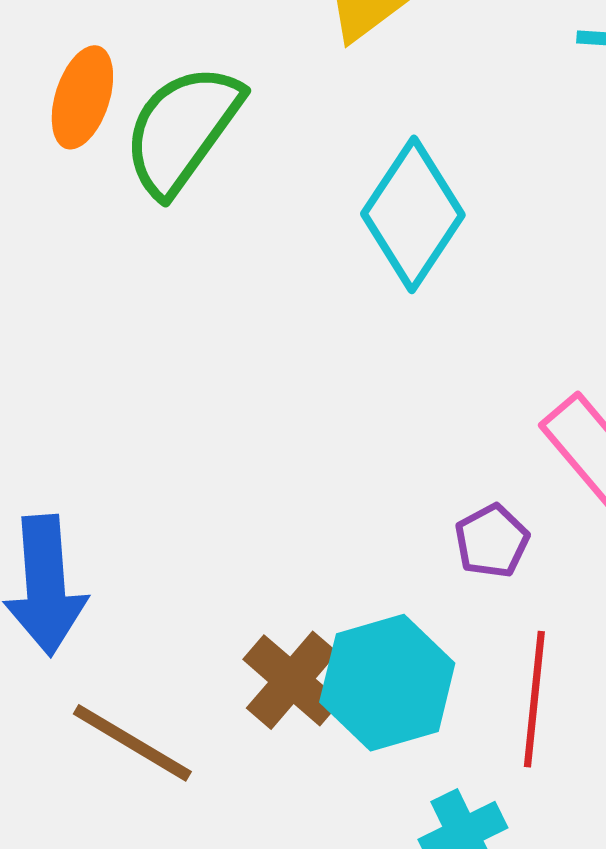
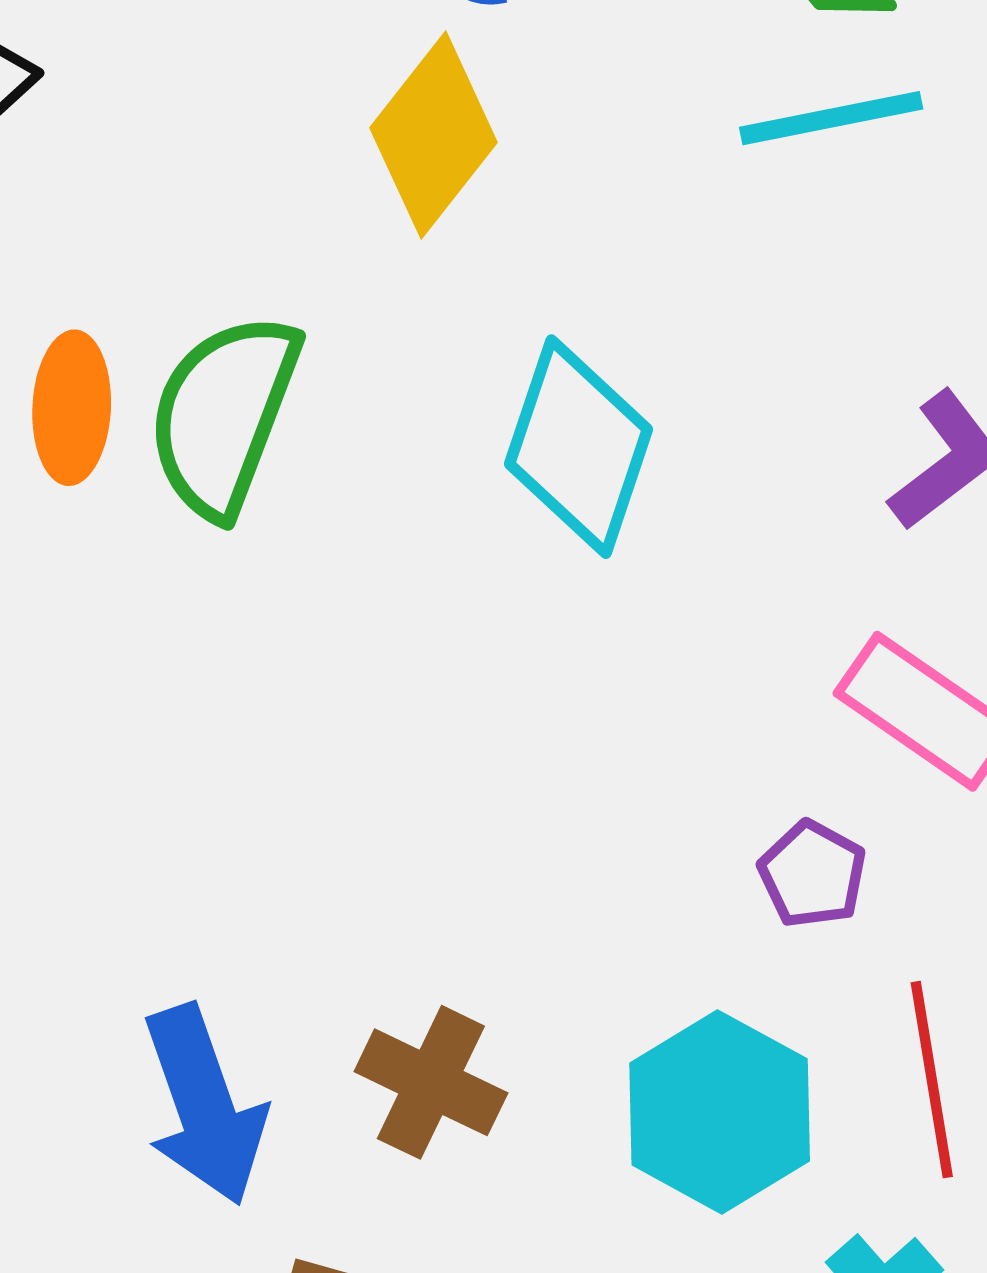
brown cross: (292, 680) -> (431, 1082), moved

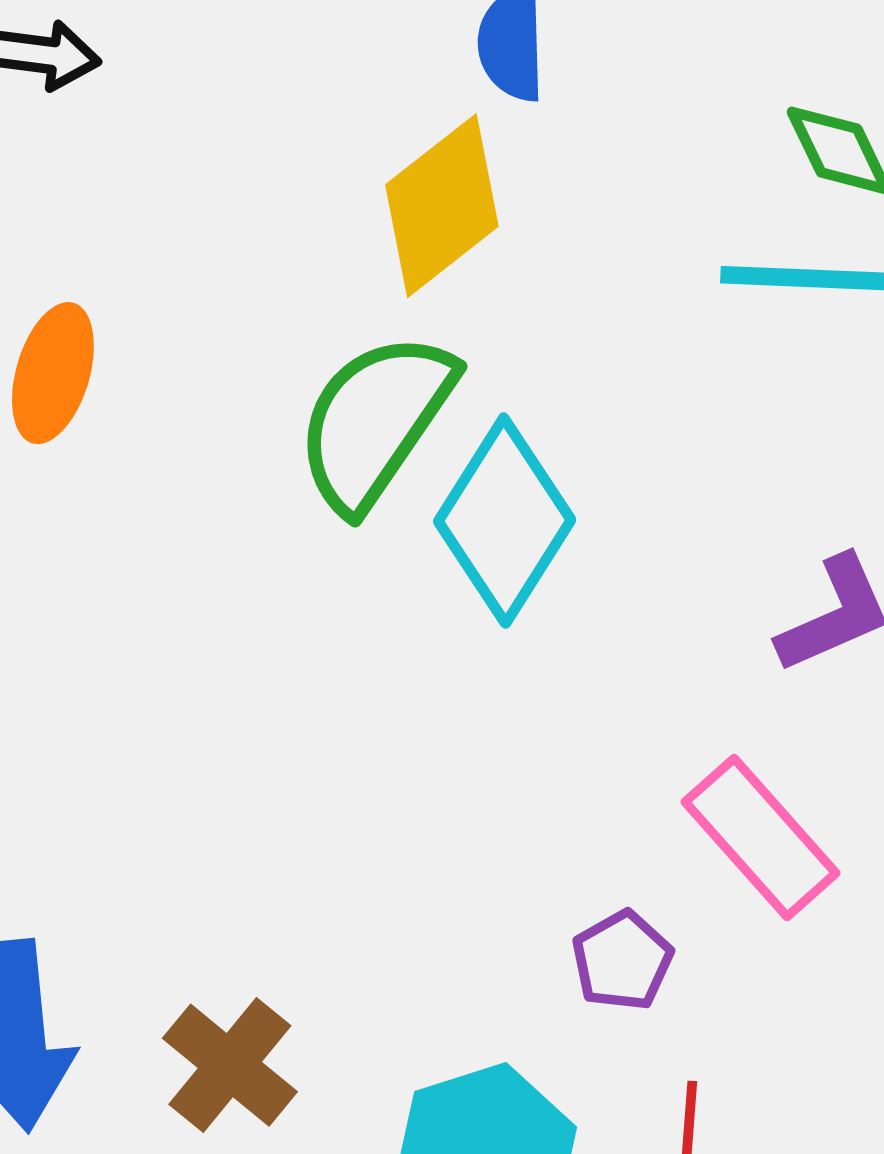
green semicircle: (224, 415) -> (375, 421), moved

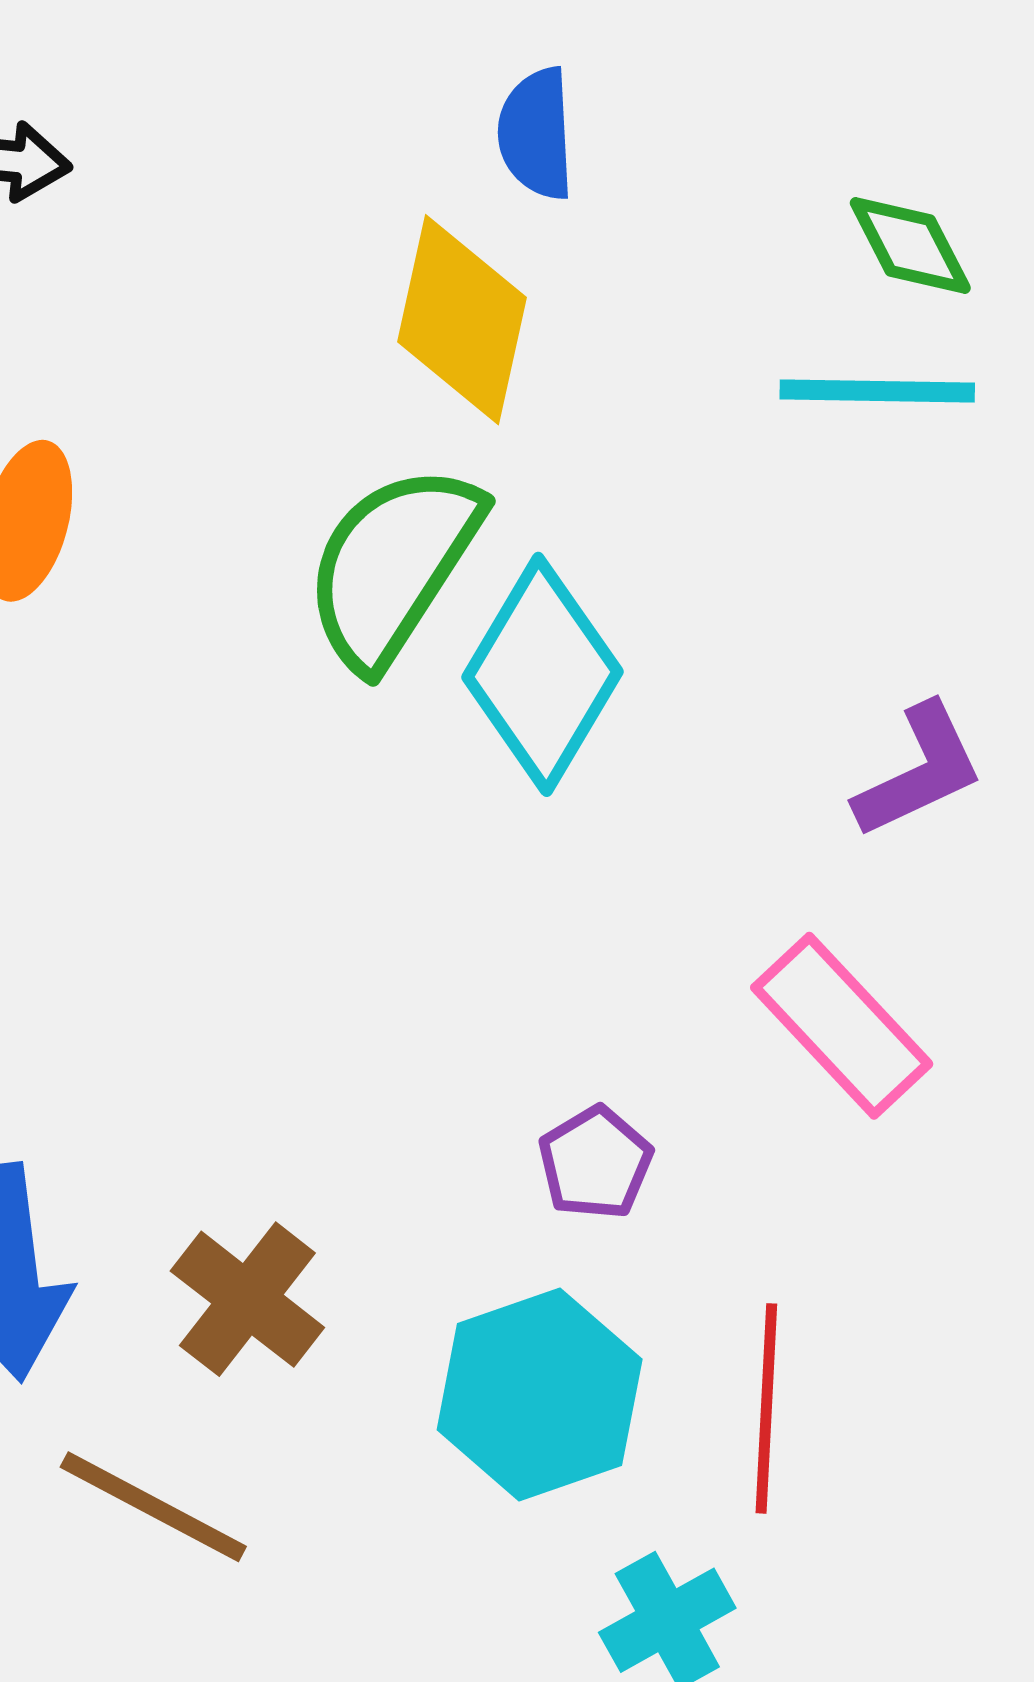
yellow diamond: (442, 206) -> (462, 320), turned -38
purple pentagon: (622, 961) -> (595, 1163), moved

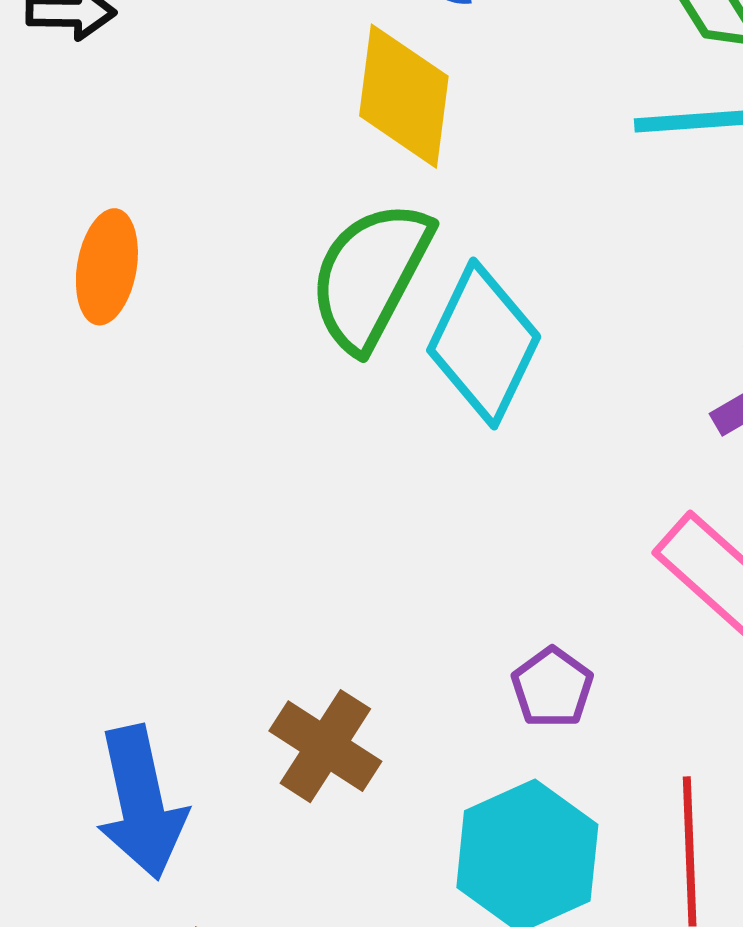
brown cross: (247, 1299) -> (325, 746), moved

